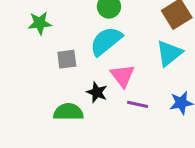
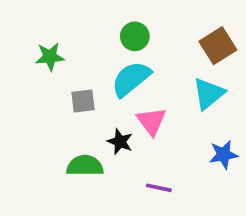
purple line: (138, 104) -> (159, 188), moved

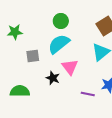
green semicircle: (85, 166) -> (20, 91), moved
purple line: (159, 188) -> (88, 94), moved

